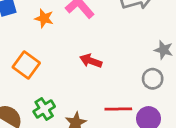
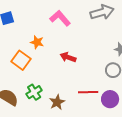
orange star: (44, 18) -> (37, 42), moved

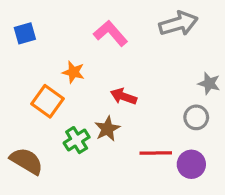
green cross: (34, 92) -> (77, 140), moved
brown star: (57, 102) -> (107, 129), moved

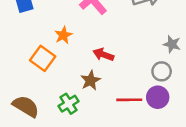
orange star: (73, 72) -> (63, 35), turned 30
green cross: (77, 140) -> (68, 104), moved
purple circle: (191, 164) -> (158, 97), moved

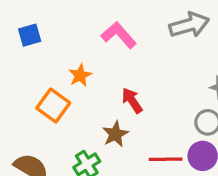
red arrow: (103, 55) -> (132, 101), turned 36

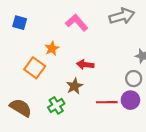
blue square: (30, 35) -> (20, 23), turned 32
red arrow: (132, 101) -> (85, 65), turned -49

